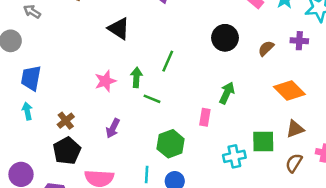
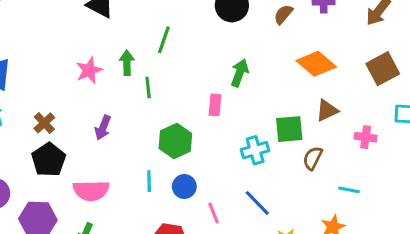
green line: (152, 99) -> (148, 88), turned 66
brown semicircle: (294, 163) -> (313, 158), moved

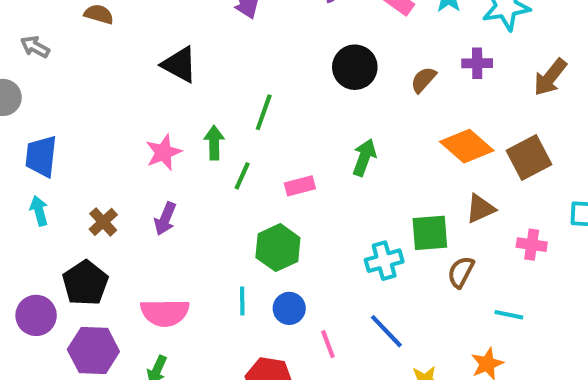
brown square: (383, 69) -> (529, 158), moved
green line: (148, 88) -> (242, 176), turned 30
pink rectangle: (215, 105) -> (300, 186), moved, turned 70
purple arrow: (103, 128) -> (165, 219), moved
black pentagon: (49, 160) -> (85, 283), moved

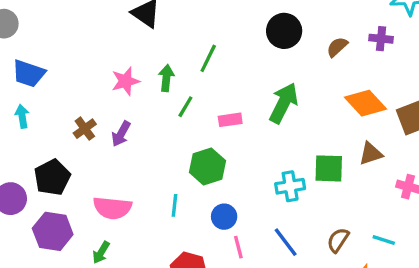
blue trapezoid: (41, 156) -> (29, 73), turned -84
green arrow: (364, 157) -> (284, 103), size x1.4
brown cross: (103, 222) -> (85, 129), moved
brown semicircle: (461, 272) -> (338, 240), moved
blue circle: (289, 308) -> (224, 217), moved

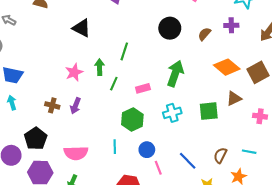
brown cross: (85, 129) -> (52, 105), turned -32
cyan cross: (290, 186) -> (172, 113), moved

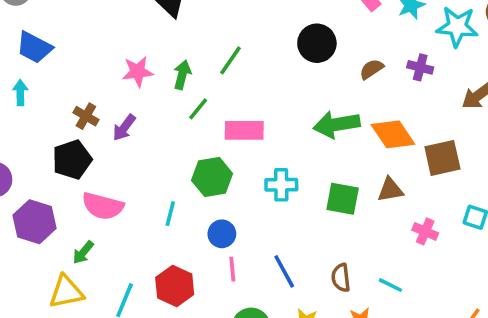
green arrow: (175, 73) -> (337, 124), moved, turned -135
pink rectangle: (143, 88) -> (244, 130), size x1.5
black pentagon: (36, 139) -> (72, 159), moved
brown semicircle: (220, 155) -> (341, 278), turned -49

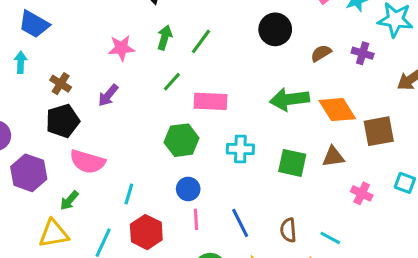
green arrow: (182, 75) -> (165, 37), moved
brown cross: (86, 116) -> (61, 84), moved
cyan line: (170, 214) -> (129, 194), moved

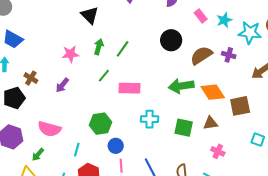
brown semicircle: (321, 53) -> (201, 55), size x1.6
black pentagon: (63, 121) -> (14, 98), moved
green hexagon: (182, 140) -> (100, 124), moved
pink cross: (362, 193) -> (218, 151), moved

